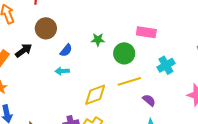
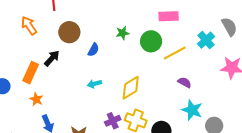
cyan cross: (166, 65) -> (206, 40), moved
cyan arrow: (62, 71) -> (94, 84), moved
yellow line: (129, 81) -> (175, 53), moved

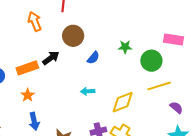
yellow line: (175, 53) -> (159, 86), moved
orange rectangle: (31, 73) -> (27, 68), turned 35

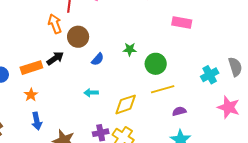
orange arrow: (35, 21) -> (55, 24), moved
pink rectangle: (174, 39) -> (182, 22), moved
purple semicircle: (176, 107) -> (179, 111), turned -56

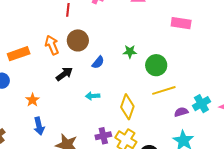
orange arrow: (55, 24) -> (52, 45), moved
black arrow: (55, 58) -> (64, 74), moved
orange rectangle: (31, 68) -> (19, 54), moved
cyan cross: (210, 75) -> (201, 104), moved
yellow diamond: (126, 104) -> (127, 107), turned -50

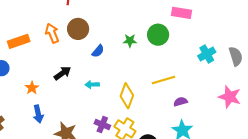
green circle: (156, 65) -> (158, 35), moved
black arrow: (64, 74) -> (62, 73), moved
cyan cross: (201, 104) -> (207, 54), moved
purple cross: (103, 136) -> (102, 125), turned 35

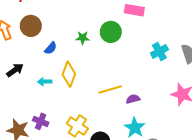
yellow line: (163, 80) -> (110, 89), moved
yellow diamond: (127, 96) -> (69, 74), moved
purple cross: (102, 125) -> (41, 121), moved

